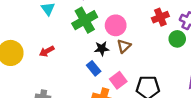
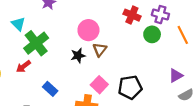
red cross: (160, 17) -> (132, 15), turned -35
green cross: (85, 20) -> (36, 43), moved
blue rectangle: (94, 68) -> (50, 89), moved

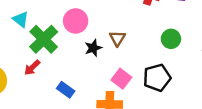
pink circle: (88, 30) -> (76, 21), moved
green circle: (152, 34) -> (171, 39), moved

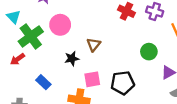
green circle: (171, 39) -> (149, 52), moved
black star: (93, 48) -> (72, 59), moved
pink square: (121, 79) -> (92, 79), turned 35

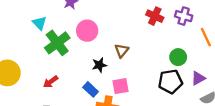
red arrow: (18, 59) -> (51, 82), moved
blue rectangle: (43, 82) -> (91, 89), moved
black pentagon: (123, 83) -> (170, 82), moved

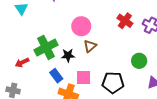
pink circle: (87, 31) -> (81, 26), moved
green cross: (57, 43) -> (46, 47), moved
black pentagon: (170, 82) -> (113, 83), moved

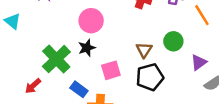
brown triangle: (90, 46) -> (144, 50), moved
black star: (68, 55) -> (87, 48), moved
pink square: (83, 77) -> (111, 70), moved

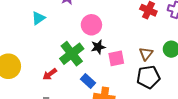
cyan triangle: (13, 21) -> (38, 18), turned 40
pink circle: (91, 21) -> (91, 25), moved
pink square: (111, 70) -> (116, 58), moved

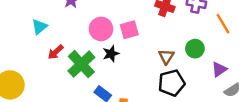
pink square: (116, 58) -> (129, 30), moved
red arrow: (50, 74) -> (56, 52), moved

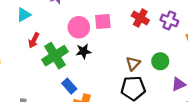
pink square: (129, 30) -> (103, 21), moved
red arrow: (56, 52) -> (34, 40), turned -32

